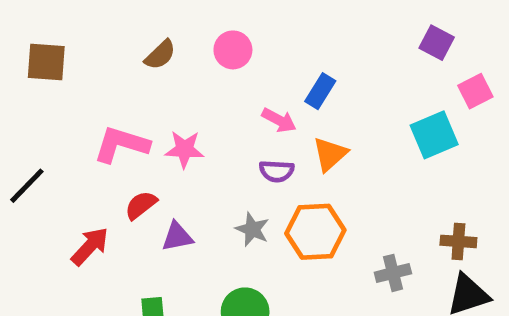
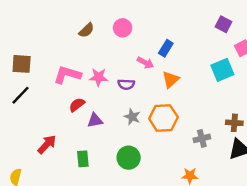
brown square: (46, 62) -> (22, 64), moved
purple semicircle: (277, 171) -> (126, 84), moved
red arrow: (90, 246) -> (47, 144), moved

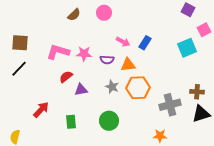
blue rectangle: (166, 48) -> (145, 43), moved
orange triangle: (171, 80) -> (128, 65), moved, turned 35
gray cross: (202, 138) -> (170, 105), size x1.5

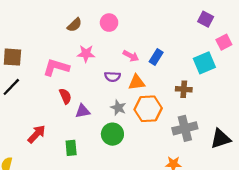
pink star: (84, 54) -> (86, 54), moved
red semicircle: (66, 77) -> (65, 96), turned 104
brown cross: (197, 92) -> (184, 89), moved
green circle: (109, 121) -> (112, 134), moved

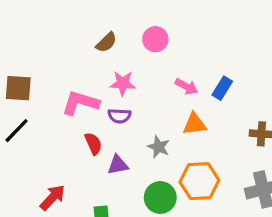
purple semicircle: (112, 77) -> (119, 116), moved
gray star: (118, 108) -> (159, 147), moved
orange hexagon: (148, 109) -> (199, 181), moved

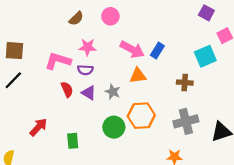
pink arrow: (186, 86) -> (132, 49), size x1.5
purple triangle: (118, 165) -> (89, 93), moved, turned 42

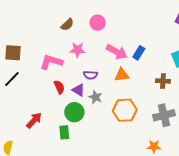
purple semicircle: (85, 70) -> (90, 75), moved
gray star: (113, 92) -> (96, 97), moved
green circle: (114, 127) -> (74, 112), moved

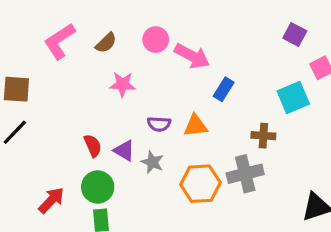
pink arrow: (117, 52) -> (192, 56), moved
pink L-shape: (51, 62) -> (60, 41), moved, turned -50
purple semicircle: (90, 75) -> (159, 124), moved
green circle: (74, 112) -> (98, 187), moved
gray cross: (164, 115) -> (245, 174), moved

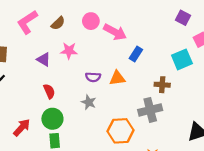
purple triangle: (124, 151) -> (44, 59), moved
orange hexagon: (200, 184) -> (121, 131), moved

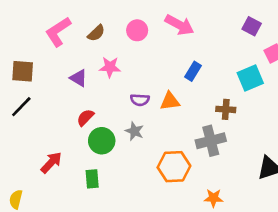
pink arrow: (115, 32) -> (179, 25), moved
red semicircle: (49, 91) -> (85, 118), turned -112
green circle: (52, 119) -> (102, 141), moved

